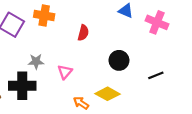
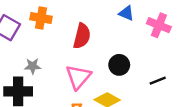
red semicircle: (83, 33) -> (82, 36), size x1.5
pink triangle: (65, 72) -> (78, 77), moved, size x1.6

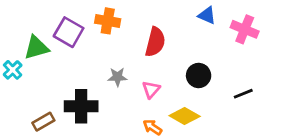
gray star: (33, 66) -> (117, 77), moved
pink triangle: (78, 77) -> (151, 89), size x0.6

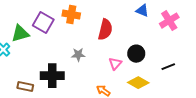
pink cross: (245, 29) -> (169, 21), turned 36
pink triangle: (151, 89) -> (115, 64), moved
yellow diamond: (185, 116) -> (138, 83), moved
brown rectangle: (43, 122) -> (25, 87), turned 42

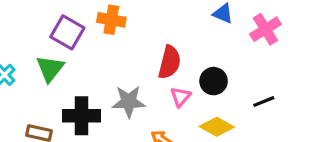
red semicircle: (105, 30) -> (170, 62), moved
green triangle: (20, 34) -> (50, 69), moved, turned -36
gray star: (78, 55) -> (129, 102), moved, size x1.5

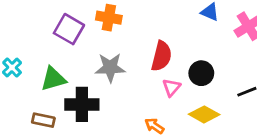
green triangle: (50, 69) -> (53, 79), moved, turned 36
gray star: (129, 102) -> (110, 67), moved

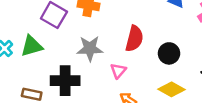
green triangle: (53, 79) -> (32, 46), moved
pink triangle: (171, 87) -> (118, 71), moved

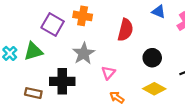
red semicircle: (134, 39) -> (125, 30), moved
gray star: (90, 48) -> (84, 53), turned -30

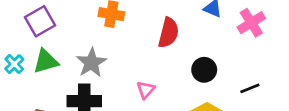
purple square: (53, 25) -> (40, 21), moved, turned 30
gray star: (84, 53) -> (91, 63), moved

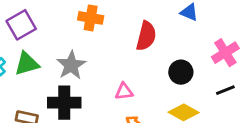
pink cross: (251, 23) -> (225, 53), moved
pink triangle: (146, 90) -> (124, 92), turned 42

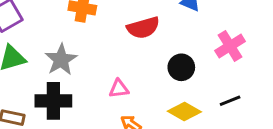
red semicircle: (146, 36) -> (143, 28), turned 60
black line: (225, 90) -> (230, 101), moved

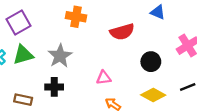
black cross: (53, 101) -> (54, 87), size x0.7

